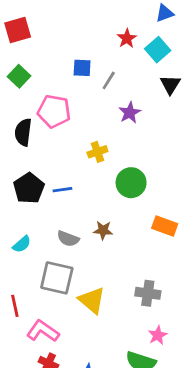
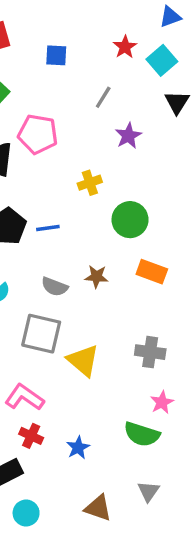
blue square: (82, 68) -> (56, 55), moved
orange rectangle: (165, 226) -> (152, 272), moved

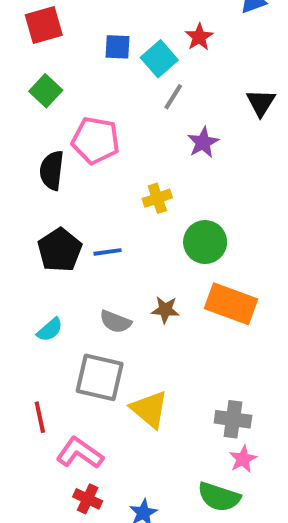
cyan square: (162, 60) -> (159, 59), moved
orange rectangle: (152, 272) -> (231, 304), size x1.4
gray cross: (150, 352) -> (233, 419), moved

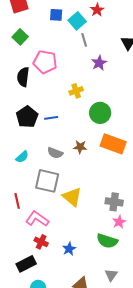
gray line: (173, 97) -> (84, 40), turned -48

